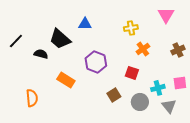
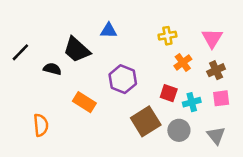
pink triangle: (166, 15) -> (212, 38), moved
brown cross: (178, 50) -> (216, 70), moved
pink square: (180, 83) -> (221, 98), moved
cyan cross: (158, 88) -> (192, 102), moved
brown square: (114, 95) -> (146, 121), size x1.6

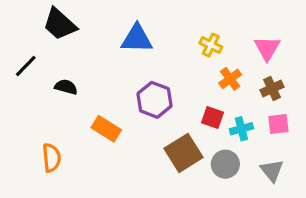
blue triangle: (109, 31) -> (137, 39), size x1.5
yellow cross: (167, 36) -> (211, 45), turned 36
black trapezoid: (77, 50) -> (60, 24), moved

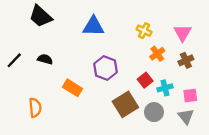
black line: (26, 66) -> (14, 60), moved
red square: (212, 117) -> (145, 80), turned 32
pink square: (278, 124) -> (190, 96), moved

